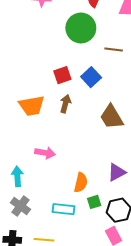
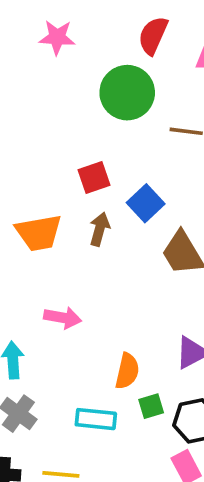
blue square: (91, 77) -> (146, 203), moved

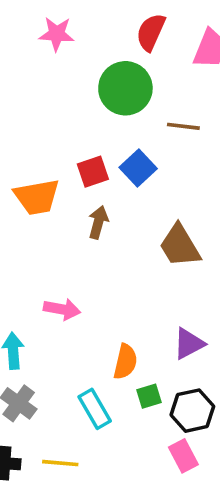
blue square: (146, 203) -> (138, 168), moved
orange trapezoid: (39, 233) -> (37, 197), moved
cyan rectangle: (96, 419) -> (95, 409), turned 54

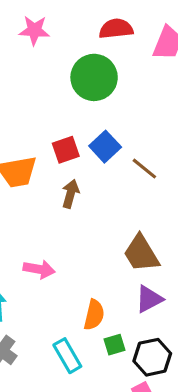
red semicircle: (151, 32) -> (116, 29), turned 60
brown line: (183, 126) -> (144, 169), moved, turned 32
brown trapezoid: (180, 246) -> (141, 253), moved

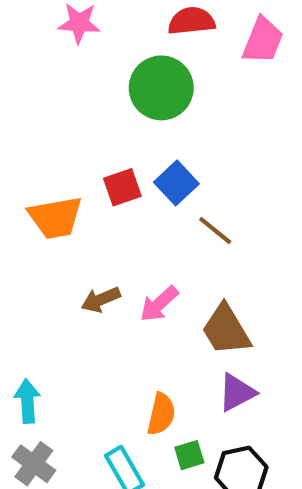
brown line: (144, 169) -> (215, 230), moved
brown arrow: (70, 194) -> (101, 300), moved, turned -128
pink arrow: (39, 269) -> (159, 304), moved, turned 128

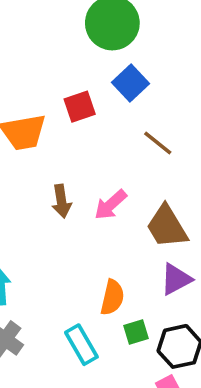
blue square: (176, 183) -> (130, 83), moved
brown arrow: (101, 300) -> (61, 201), turned -76

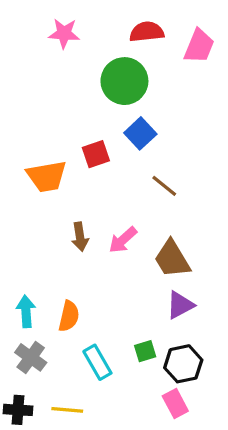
orange semicircle: (112, 297) -> (69, 316), moved

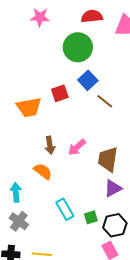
brown line: (164, 186) -> (105, 101), moved
brown trapezoid: (172, 259) -> (108, 159), turned 40
orange semicircle: (69, 316) -> (43, 171), moved, turned -66
cyan rectangle: (97, 362) -> (65, 209), moved

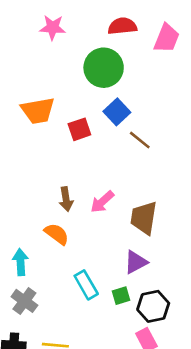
orange trapezoid: (29, 107) -> (38, 111), moved
purple triangle: (113, 188) -> (136, 262), moved

